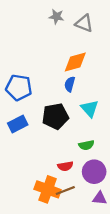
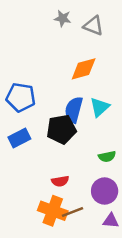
blue semicircle: (70, 84) -> (74, 110), moved, size x1.5
cyan triangle: (90, 109) -> (100, 107), moved, turned 30
green semicircle: (86, 145) -> (107, 156), moved
red semicircle: (65, 166) -> (60, 181), moved

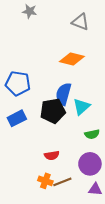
gray star: (63, 18) -> (30, 11), moved
orange diamond: (84, 69) -> (72, 59), turned 30
cyan triangle: (100, 107) -> (81, 107), moved
orange cross: (53, 211) -> (45, 181), size x0.6

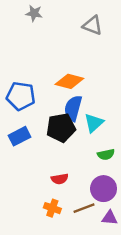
orange diamond: (72, 59) -> (69, 81), moved
brown line: (62, 182) -> (84, 208), moved

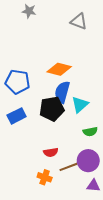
brown line: (84, 208) -> (68, 167), moved

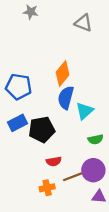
orange diamond: (59, 69) -> (63, 73), turned -65
black pentagon: (52, 109) -> (42, 130), moved
orange cross: (45, 177) -> (47, 188), turned -32

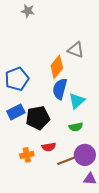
gray triangle: (83, 23) -> (76, 50), moved
blue pentagon: (19, 87) -> (17, 79), turned -30
green semicircle: (96, 139) -> (76, 127), moved
orange cross: (47, 188) -> (27, 155), moved

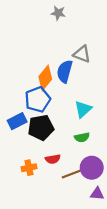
gray star: (28, 11) -> (58, 13), moved
orange diamond: (57, 67) -> (45, 78), moved
blue pentagon: (17, 79) -> (38, 100), moved
blue semicircle: (60, 89) -> (65, 71), moved

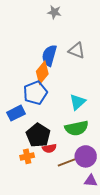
blue semicircle: (65, 71) -> (49, 56), moved
black pentagon: (41, 128) -> (38, 135), moved, turned -30
green semicircle: (82, 137) -> (77, 128), size x1.6

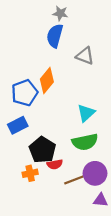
blue semicircle: (49, 56) -> (55, 36), moved
blue pentagon: (35, 93) -> (25, 93), moved

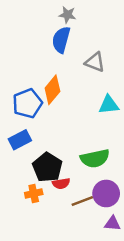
cyan triangle: (86, 113) -> (109, 105), moved, turned 36

